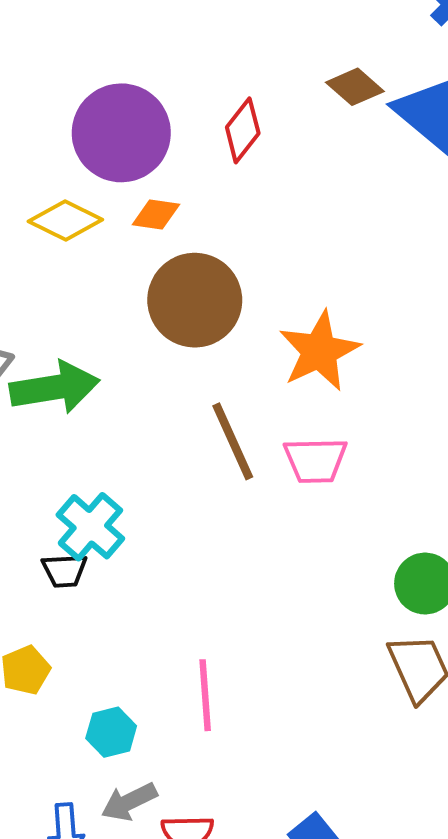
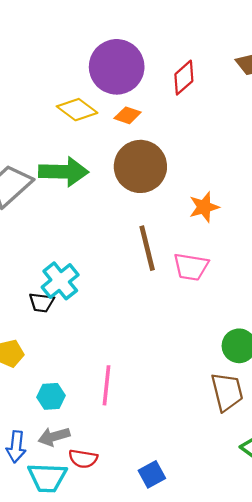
orange star: (319, 351) -> (204, 207), size x0.7
green arrow: (55, 387) -> (64, 172), moved

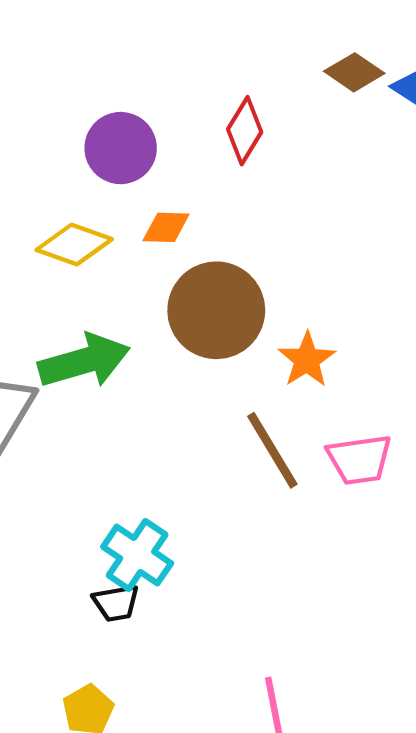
purple circle: (117, 67) -> (121, 148), size x0.7
orange star: (204, 207) -> (307, 360), moved

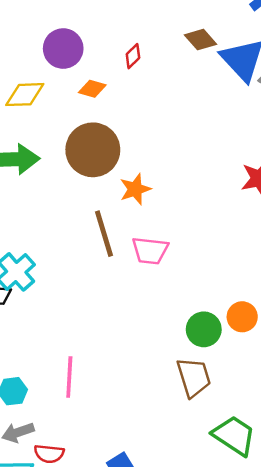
red diamond: (245, 131) -> (133, 56), size x0.7
orange diamond: (166, 227) -> (92, 89), moved
yellow diamond: (74, 245) -> (25, 95), turned -36

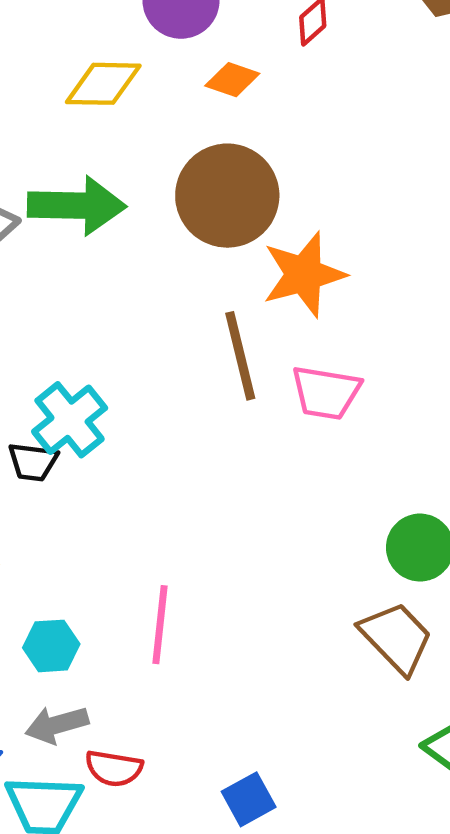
orange star: (135, 189) -> (304, 274), size x1.4
brown trapezoid: (194, 377) -> (396, 638), turned -30

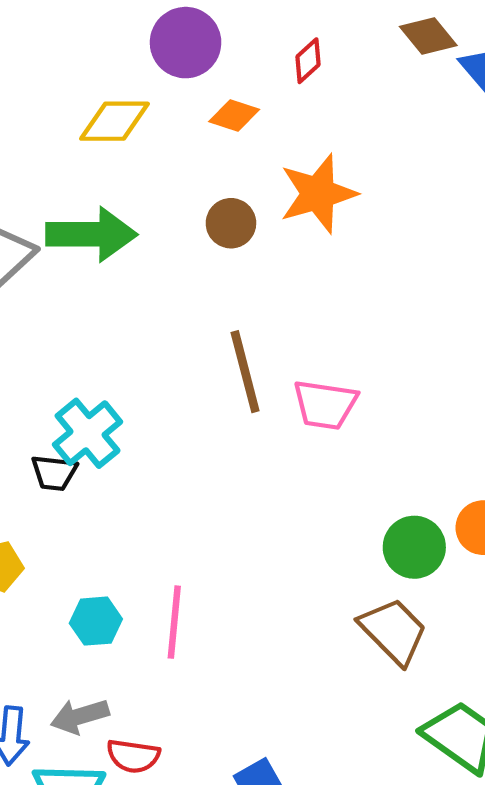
brown circle: (227, 196) -> (231, 223), size x0.5
orange star: (304, 274) -> (318, 194), moved
cyan hexagon: (51, 646) -> (96, 621), moved

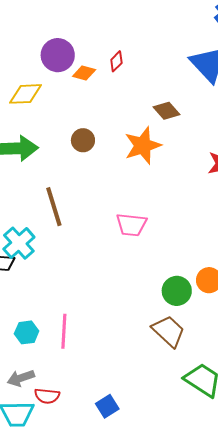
brown diamond: (428, 36) -> (167, 111), moved
orange diamond: (234, 115) -> (84, 73), moved
orange star: (318, 194) -> (143, 146), moved
brown line: (245, 372) -> (54, 207), moved

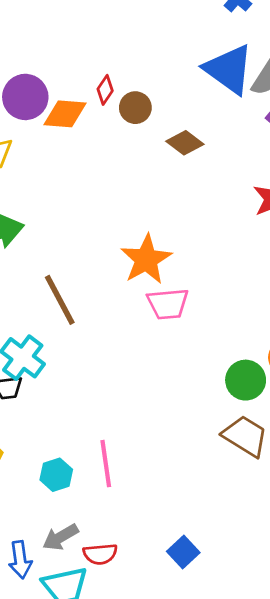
orange diamond: (84, 73) -> (65, 114), size x1.4
brown circle: (83, 140) -> (135, 108), moved
orange star: (143, 146) -> (146, 259), moved

